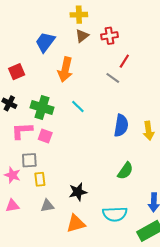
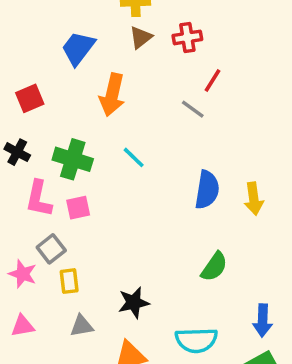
pink L-shape: (22, 131) -> (39, 199), turned -75
pink square: (45, 136) -> (78, 208), turned -32
gray square: (29, 160) -> (51, 249), turned -35

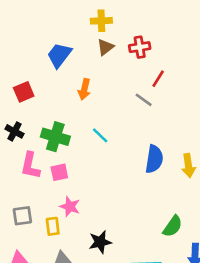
orange arrow: (112, 95) -> (84, 89), size x0.7
gray square: (51, 249) -> (22, 216), moved, turned 30
green semicircle: (214, 267) -> (173, 226), moved
pink star: (23, 274) -> (70, 207), moved

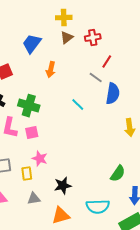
cyan line: (100, 135) -> (78, 105), moved
blue semicircle: (154, 159) -> (113, 94), moved

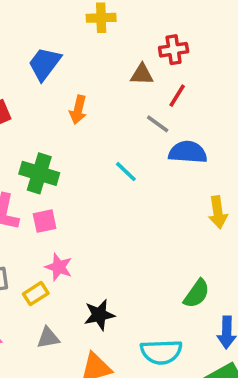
brown triangle: (67, 38) -> (142, 74), moved, turned 40
red cross: (93, 38) -> (174, 50), moved
blue semicircle: (113, 94) -> (188, 152), turned -95
yellow rectangle: (27, 174) -> (36, 294), turned 64

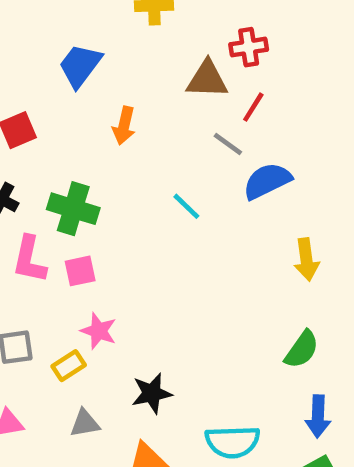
brown triangle: (142, 74) -> (207, 79), size x1.4
blue semicircle: (188, 152) -> (267, 181), turned -30
green semicircle: (197, 294) -> (302, 349), moved

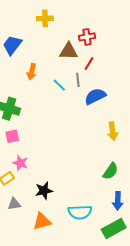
gray line: (228, 144) -> (78, 80), turned 48
cyan line: (186, 206) -> (59, 85), moved

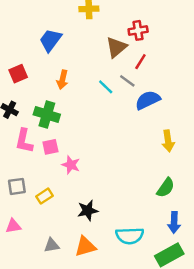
brown triangle: (69, 51) -> (116, 47), turned -42
orange arrow: (32, 72) -> (62, 80), moved
gray line: (78, 80) -> (127, 81), turned -48
pink star: (20, 163) -> (71, 165), moved
gray triangle: (14, 204) -> (52, 245), moved

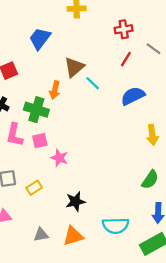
brown triangle: (116, 47) -> (74, 67), moved
orange arrow: (62, 80) -> (55, 90), moved
gray line: (127, 81) -> (153, 49), moved

